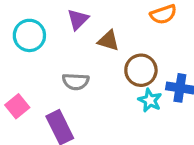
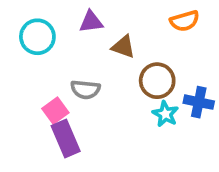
purple triangle: (78, 19) -> (91, 22), turned 35
pink square: (17, 106) -> (55, 111), moved

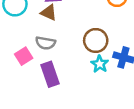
brown triangle: (123, 47) -> (49, 13), moved
purple rectangle: (66, 138) -> (50, 74), moved

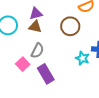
brown circle: (96, 40) -> (70, 26), moved
gray semicircle: (45, 43) -> (37, 51), turned -63

